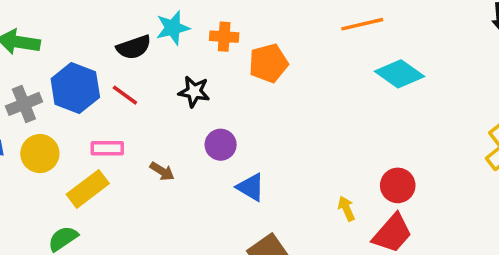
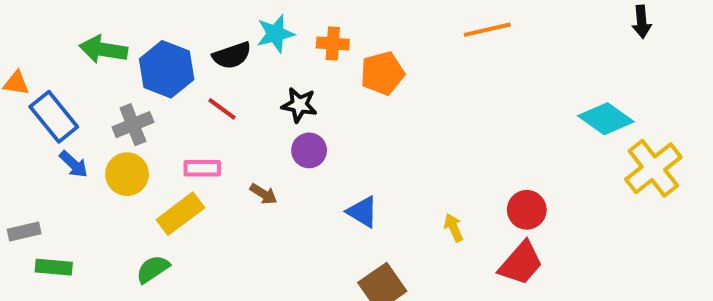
cyan diamond: (399, 74) -> (606, 119), moved
blue hexagon: (75, 88) -> (167, 69), moved
gray cross: (24, 104) -> (133, 125), moved
purple circle: (221, 145) -> (309, 150), moved
yellow arrow: (346, 208) -> (454, 228), moved

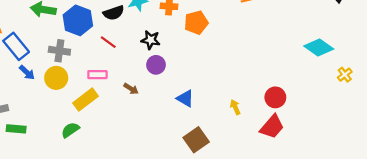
gray cross: (133, 125) -> (59, 51), turned 30
yellow cross: (653, 168) -> (345, 75), size x0.5

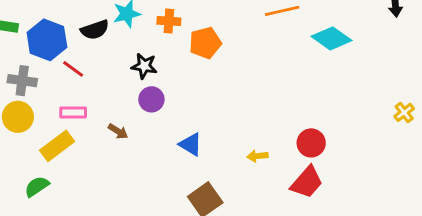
red line: (108, 42) -> (73, 69), moved
cyan diamond: (319, 47) -> (331, 38), moved
yellow arrow: (235, 107) -> (257, 156), turned -72

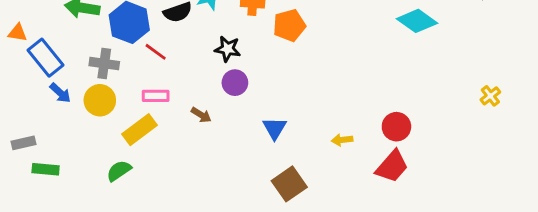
blue triangle: (191, 144) -> (275, 128), turned 30

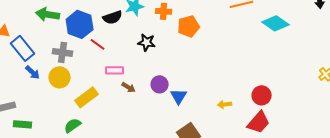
purple circle: (235, 83) -> (160, 84), moved
pink rectangle: (156, 96) -> (115, 70), moved

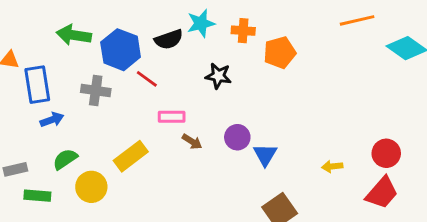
blue rectangle: (23, 48) -> (37, 85), turned 30
blue arrow: (33, 72) -> (52, 120), turned -63
yellow circle: (60, 77) -> (91, 187), moved
green semicircle: (73, 125) -> (65, 159), moved

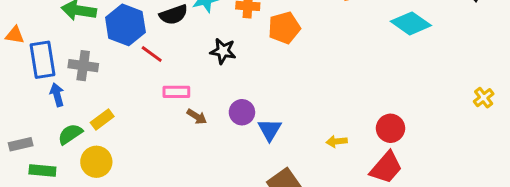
gray cross: (96, 91) -> (83, 66), moved
blue arrow: (52, 120) -> (57, 95), turned -85
yellow rectangle: (131, 156) -> (102, 120), moved, size x0.7

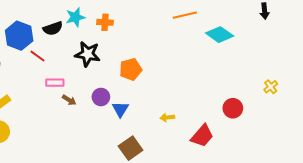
orange pentagon: (284, 28) -> (131, 69), moved
black star: (223, 51) -> (88, 54), size x1.4
red circle: (390, 128) -> (233, 108), moved

